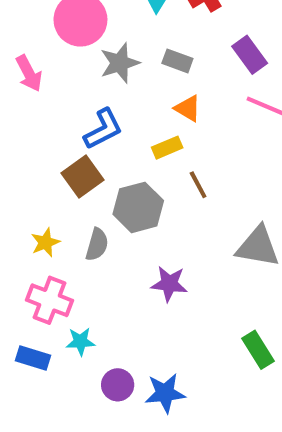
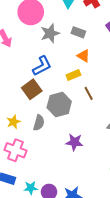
cyan star: (80, 342) -> (31, 188), moved

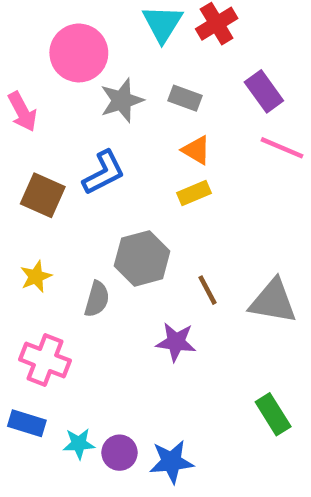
yellow rectangle: (73, 75) -> (194, 193), moved
brown square: (32, 89) -> (43, 195), moved, turned -30
brown line: (89, 93) -> (208, 290), moved
yellow star: (13, 122) -> (36, 277), moved

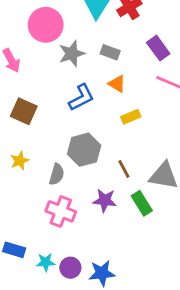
blue L-shape: (104, 173) -> (81, 98), moved
yellow rectangle: (194, 193) -> (131, 117), moved
pink cross: (45, 360) -> (61, 211), moved
green rectangle: (273, 414) -> (142, 203), moved

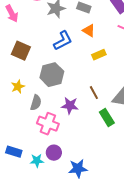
gray hexagon: (84, 150) -> (52, 75), moved
gray semicircle: (57, 174) -> (36, 103), moved
purple star: (105, 200) -> (70, 106), moved
purple circle: (70, 268) -> (54, 153), moved

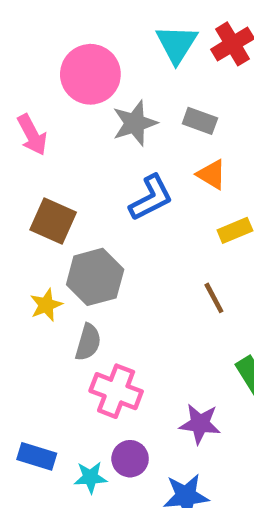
gray hexagon: (52, 75) -> (95, 277), moved
brown line: (94, 93) -> (214, 298), moved
purple star: (70, 106) -> (200, 424), moved

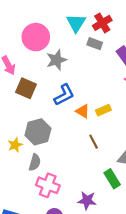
gray rectangle: (200, 121) -> (95, 44), moved
orange triangle: (212, 174) -> (83, 111), moved
brown square: (53, 221) -> (26, 88), moved

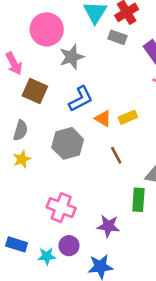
gray hexagon: (38, 132) -> (68, 143), moved
gray semicircle: (35, 162) -> (20, 130), moved
green rectangle: (112, 179) -> (138, 200), turned 36

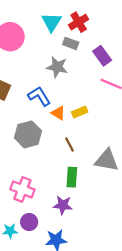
gray star: (72, 57) -> (57, 67), moved, turned 30
blue L-shape: (81, 99) -> (39, 96), turned -95
green rectangle: (138, 200) -> (72, 177), moved

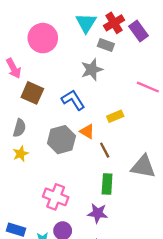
purple rectangle: (102, 56) -> (139, 31), moved
gray star: (57, 67) -> (92, 70), turned -30
orange triangle: (58, 113) -> (87, 131), moved

